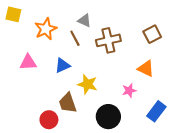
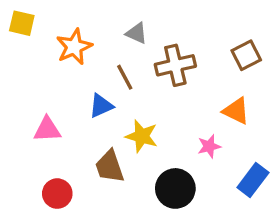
brown line: (75, 38) -> (125, 77), moved
pink triangle: (28, 62) -> (47, 129), moved
red circle: (49, 120) -> (57, 194), moved

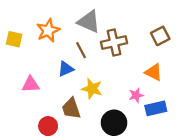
yellow square: (22, 23) -> (14, 39), moved
gray triangle: (137, 33) -> (89, 22), size x1.6
blue rectangle: (253, 180) -> (156, 108), moved, turned 40
red circle: (57, 194) -> (48, 126), moved

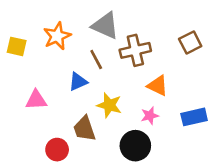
orange triangle: (154, 72) -> (158, 86), moved
pink star: (136, 95) -> (150, 116), moved
blue rectangle: (156, 108) -> (194, 117), moved

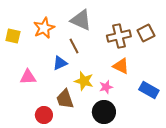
brown cross: (135, 50) -> (119, 36), moved
pink star: (150, 116) -> (106, 87), moved
blue rectangle: (194, 117) -> (149, 90), turned 42

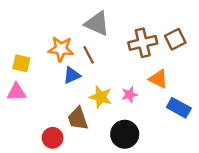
orange star: (44, 28) -> (61, 49), moved, turned 30
yellow square: (13, 36) -> (21, 63), moved
orange triangle: (121, 66) -> (158, 79), moved
pink triangle: (28, 77) -> (16, 92), moved
pink star: (106, 87) -> (130, 95), moved

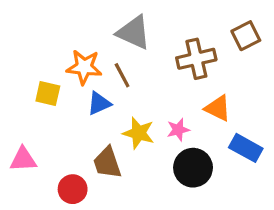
brown square: (175, 39) -> (246, 36), moved
yellow square: (21, 63) -> (48, 93), moved
pink triangle: (16, 92) -> (23, 159), moved
black circle: (125, 134) -> (193, 168), moved

